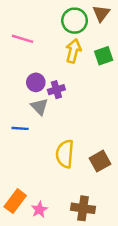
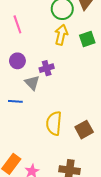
pink line: (22, 39) -> (17, 24), turned 54
purple circle: (36, 82) -> (17, 61), moved

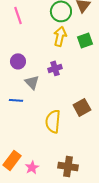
pink line: (17, 24) -> (18, 15), moved
purple cross: (47, 68) -> (55, 68), moved
brown square: (84, 130) -> (82, 107), moved

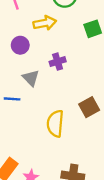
yellow arrow: (60, 36) -> (45, 23), moved, turned 66
purple circle: (18, 61) -> (20, 45), moved

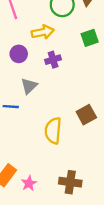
purple cross: (58, 62) -> (53, 60), moved
gray triangle: (31, 78) -> (29, 86), turned 30

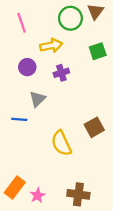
yellow semicircle: (53, 131) -> (61, 143), turned -30

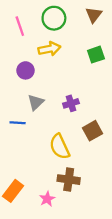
green circle: (70, 18) -> (54, 18), moved
purple cross: (61, 73) -> (71, 103), moved
brown cross: (78, 194) -> (69, 180), moved
pink star: (38, 196) -> (47, 199), moved

